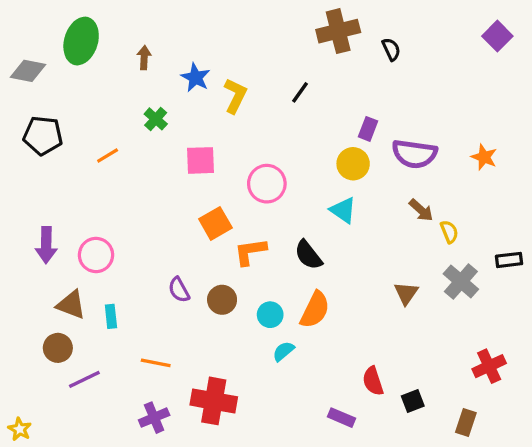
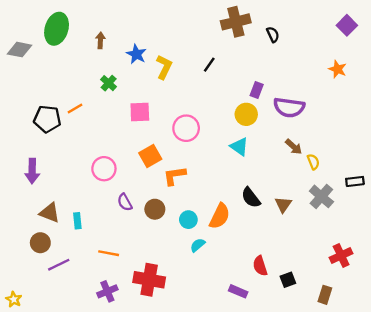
black pentagon: (43, 136) -> (47, 119), moved
orange star: (484, 157) -> (338, 69), moved
pink circle: (96, 255) -> (104, 169), moved
black semicircle: (308, 255) -> (251, 198), moved

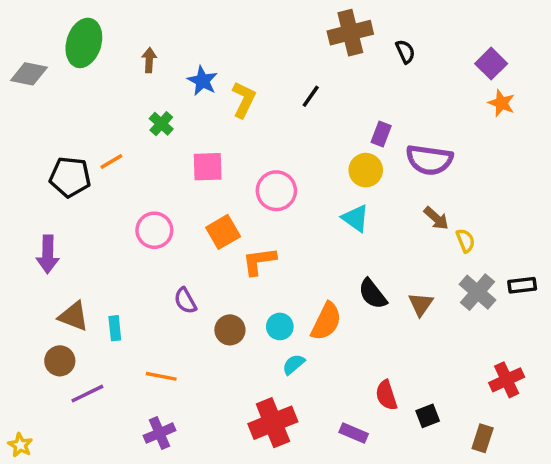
purple square: (347, 25) -> (491, 64), moved
pink circle: (104, 169) -> (154, 230), moved
black rectangle: (355, 181) -> (522, 285), moved
brown circle: (155, 209) -> (230, 330), moved
red cross: (149, 280) -> (273, 423), moved, turned -32

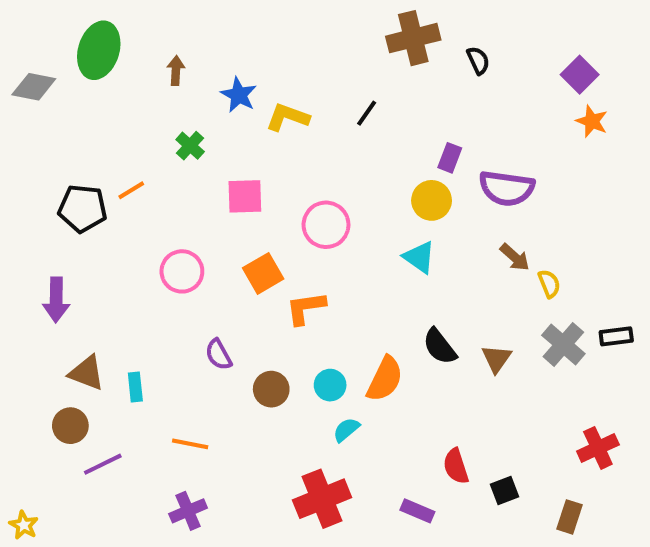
yellow L-shape: (244, 100) -> (287, 117), turned -96

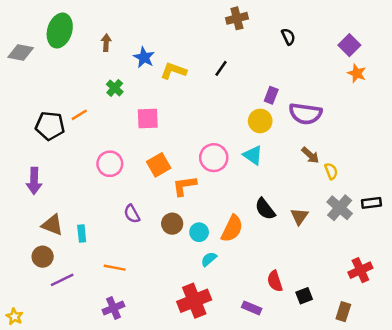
brown cross: (413, 38) -> (237, 18), moved, size x0.7
pink circle: (326, 225) -> (214, 158), moved
brown circle: (271, 389) -> (172, 224), moved

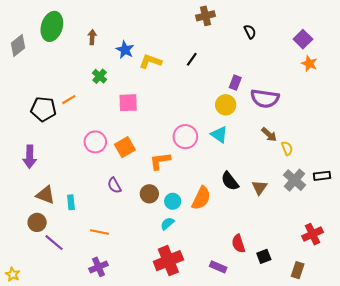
gray diamond: (21, 53) -> (18, 46), turned -50
orange square: (159, 165) -> (125, 147), moved
cyan semicircle: (209, 259) -> (167, 224), moved
purple line: (62, 280) -> (54, 243), turned 66

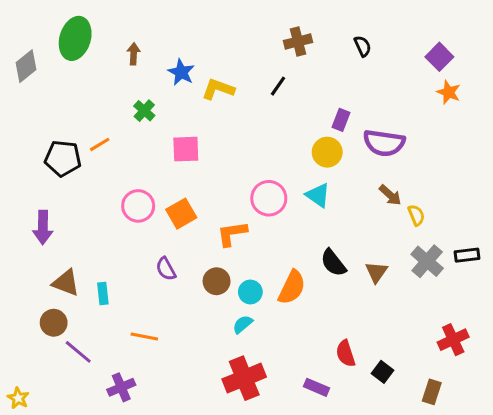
brown cross: (205, 16) -> (298, 41), moved
black square: (264, 256) -> (383, 372), turned -32
purple cross: (98, 267) -> (121, 387), moved

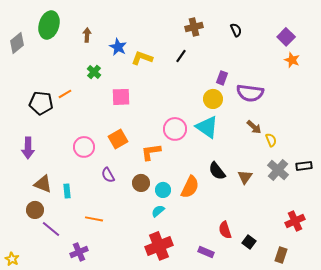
cyan triangle: (318, 195) -> (207, 127), size x1.4
pink circle: (138, 206) -> (84, 147), moved

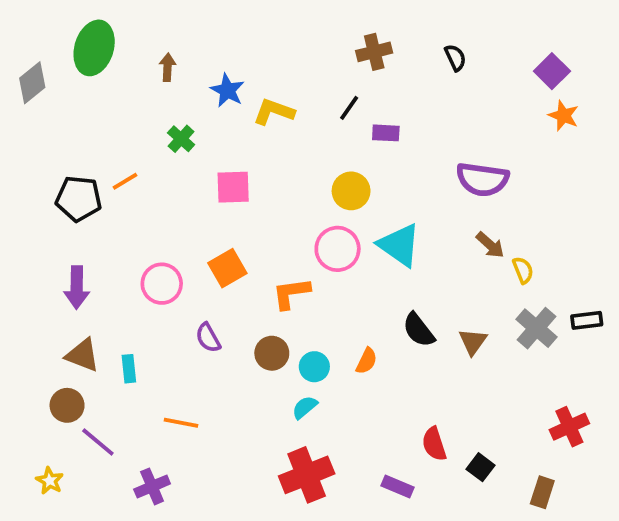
purple rectangle: (222, 78) -> (386, 133), moved, turned 72
yellow circle: (213, 99) -> (351, 191), moved
purple arrow: (28, 148) -> (77, 288), moved
orange semicircle: (190, 187) -> (366, 361), size x0.6
yellow star: (12, 259) -> (50, 481), moved

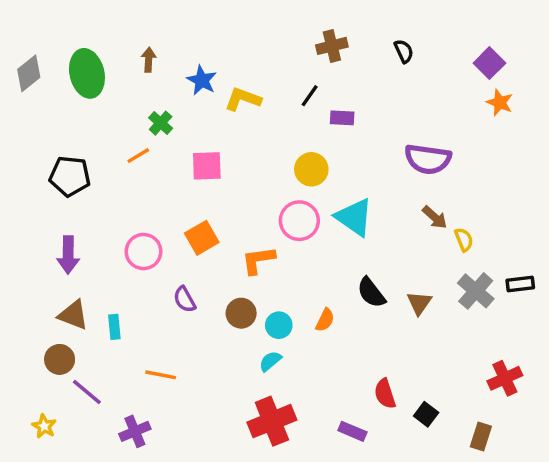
green ellipse: (94, 48) -> (87, 73), moved, turned -30
orange line: (125, 181) -> (138, 156), moved

